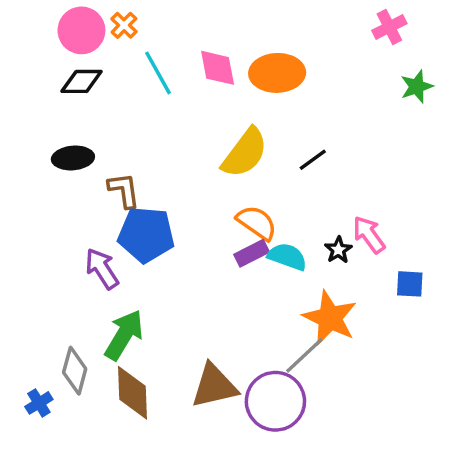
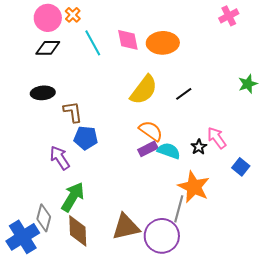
green star: (417, 87) -> (248, 84), moved
blue pentagon: (146, 235) -> (86, 138), size x0.7
blue square: (410, 284) -> (241, 167), turned 36
gray line: (304, 355) -> (179, 209), turned -32
blue cross: (39, 403) -> (23, 237), size x2.0

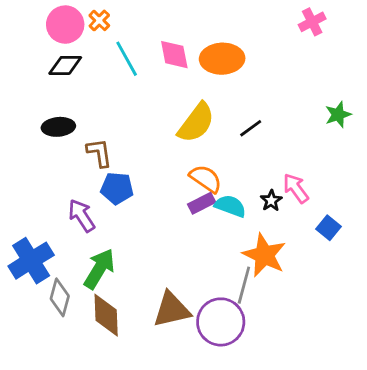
blue cross: (23, 237) -> (31, 261), moved

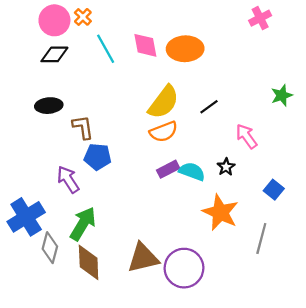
orange semicircle: (206, 179) -> (164, 132), moved, turned 124
pink arrow: (296, 188) -> (247, 136), moved
gray line: (244, 285) -> (261, 239), moved

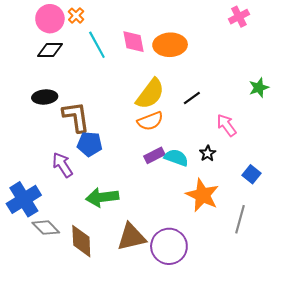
brown L-shape: (83, 127) -> (76, 117), size x1.4
green arrow: (83, 224) -> (102, 197), moved, turned -128
gray diamond: (50, 248) -> (46, 228), turned -60

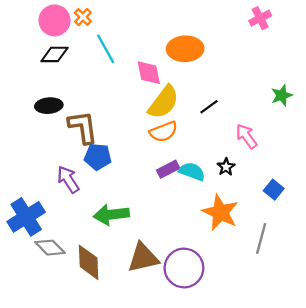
pink diamond: (133, 42) -> (149, 73), moved

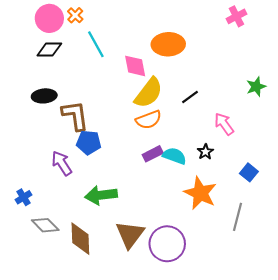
blue cross: (26, 217) -> (24, 197), size x0.5
brown triangle: (143, 258) -> (130, 234), turned -40

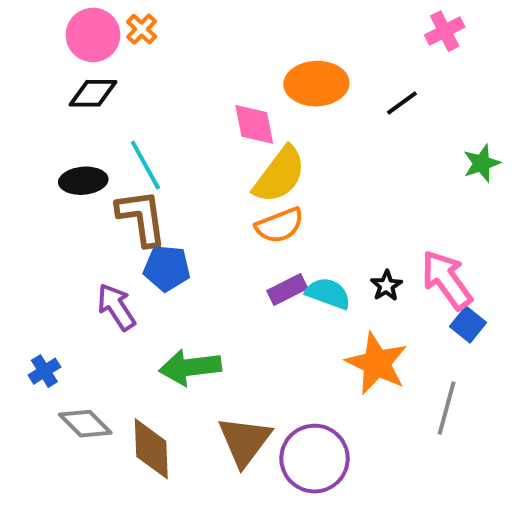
cyan line: (96, 44) -> (145, 165), moved
black line: (190, 97) -> (402, 103), moved
pink arrow: (224, 124) -> (447, 280), moved, size x1.4

